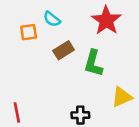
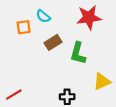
red star: (106, 20) -> (89, 17), turned 30
red line: (17, 112) -> (14, 95), turned 70

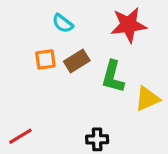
orange square: (24, 27) -> (45, 59), moved
yellow triangle: (102, 82) -> (147, 99), moved

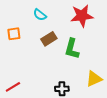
orange square: (45, 59) -> (14, 34), moved
yellow triangle: (147, 99) -> (94, 79), moved

